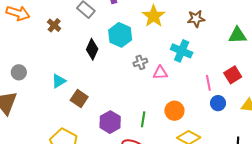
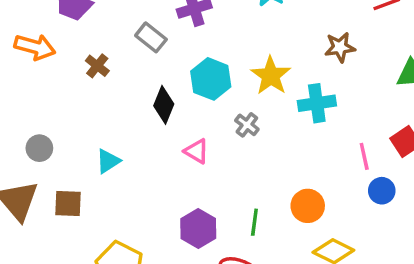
yellow star: (154, 16) -> (271, 76), moved
cyan cross: (182, 51) -> (317, 103), turned -30
gray cross: (140, 62) -> (247, 125), turned -32
pink triangle: (160, 73) -> (196, 151), moved, turned 35
brown square: (79, 98) -> (68, 203), moved, turned -30

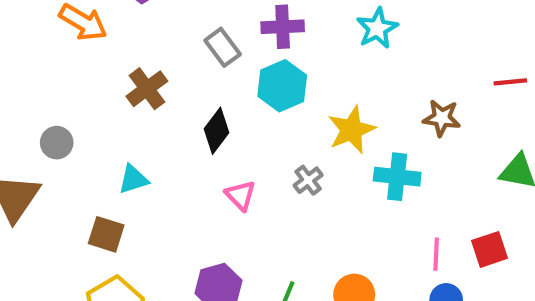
brown cross: (97, 66) -> (147, 89), moved, size x1.4
cyan hexagon: (211, 79) -> (282, 86), moved
brown square: (68, 203) -> (106, 234), moved

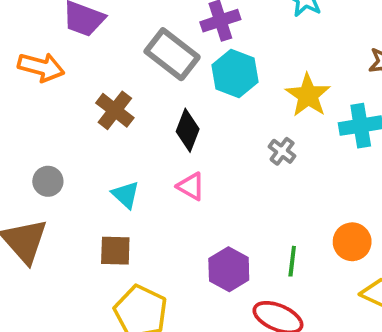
gray rectangle: (223, 47) -> (172, 54), size x1.5
cyan triangle: (133, 179) -> (126, 195), turned -44
pink triangle: (241, 195) -> (191, 186), moved

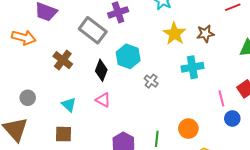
cyan hexagon: (235, 73) -> (128, 56), moved
yellow star: (308, 95) -> (175, 34), moved

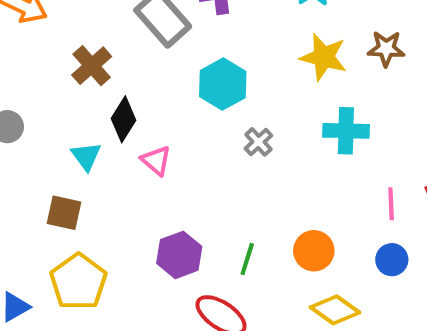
yellow star: (175, 34) -> (324, 57), turned -30
brown star: (205, 34) -> (386, 49), moved
black diamond: (101, 70) -> (124, 119), moved
blue circle: (232, 118) -> (392, 260), moved

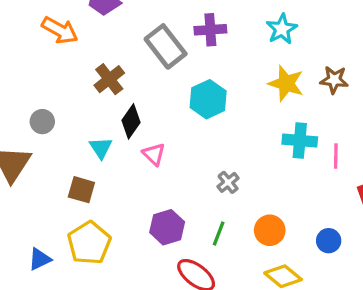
gray cross: (258, 142) -> (228, 182), moved
pink line: (391, 204) -> (336, 156), moved

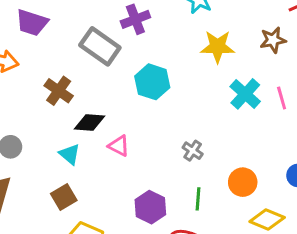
brown star: (334, 80) -> (273, 40), moved
black diamond: (131, 121) -> (89, 123), turned 76
cyan cross: (300, 141) -> (245, 94), turned -36
brown square: (81, 190) -> (64, 197), turned -30

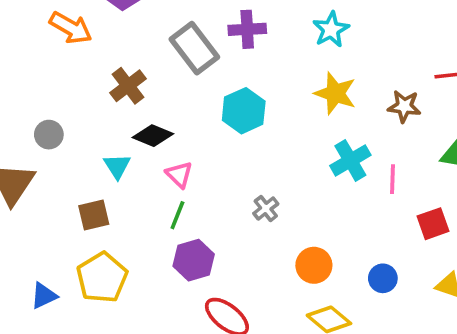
green line: (198, 199) -> (177, 215), moved

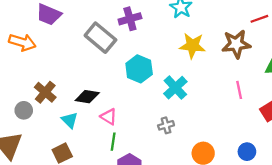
brown cross: (128, 86) -> (45, 92), moved
brown star: (404, 106) -> (236, 44), size x1.4
cyan cross: (350, 160) -> (175, 88), moved
gray cross: (266, 209) -> (166, 125), turned 35

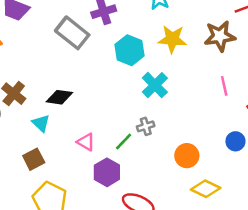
cyan hexagon: (139, 69) -> (129, 50), moved
pink triangle: (109, 117) -> (86, 142), moved
green line: (113, 142) -> (124, 141), moved, turned 36
blue circle: (247, 152) -> (235, 141), moved

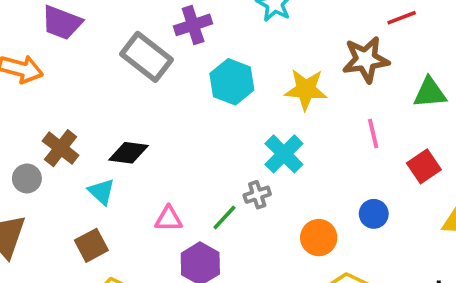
yellow star: (172, 39) -> (306, 89), moved
cyan cross: (155, 85) -> (284, 154), moved
blue circle: (235, 141) -> (374, 214), moved
pink triangle: (86, 142) -> (169, 219), turned -30

